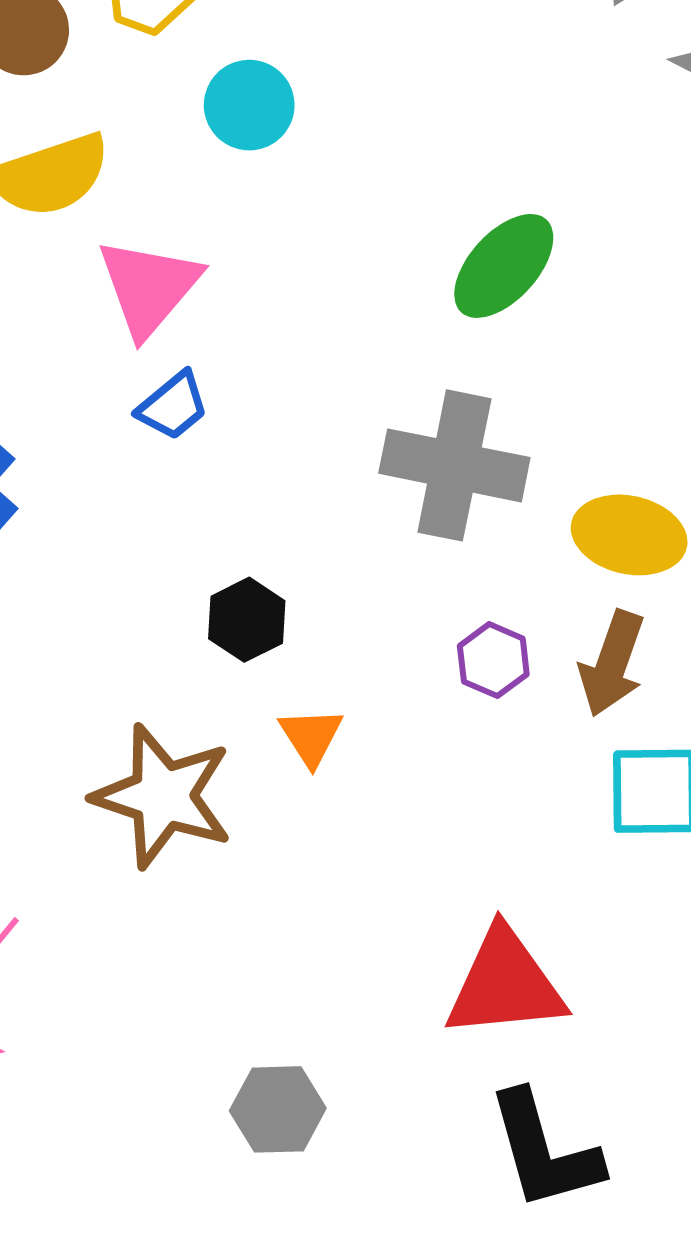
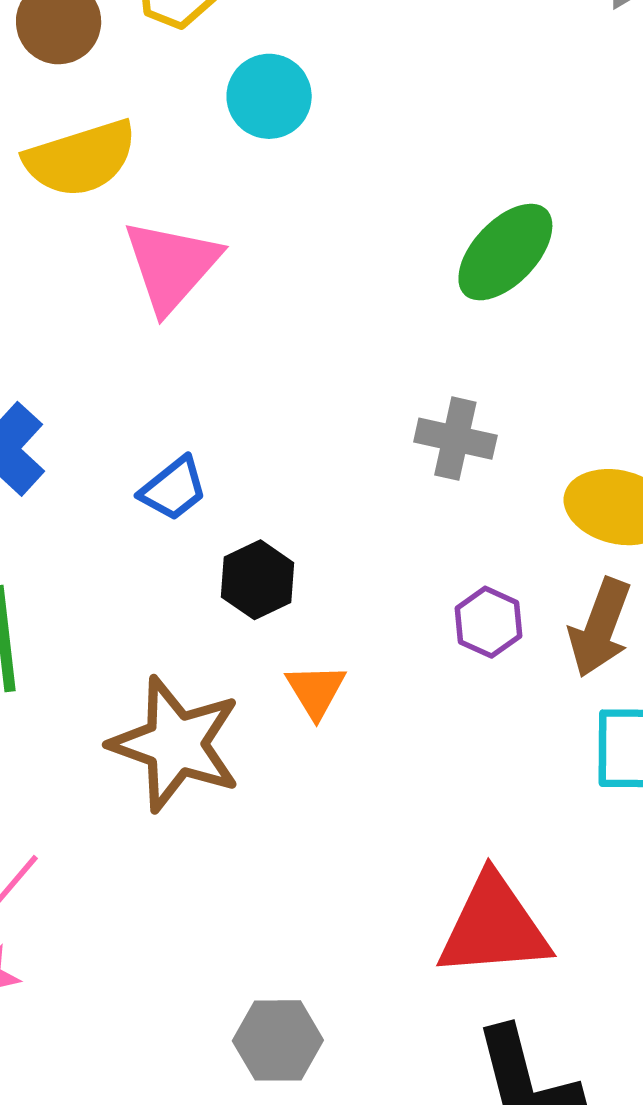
blue trapezoid: (173, 406) -> (173, 489), moved
gray cross: (454, 465) -> (455, 439), size x0.6

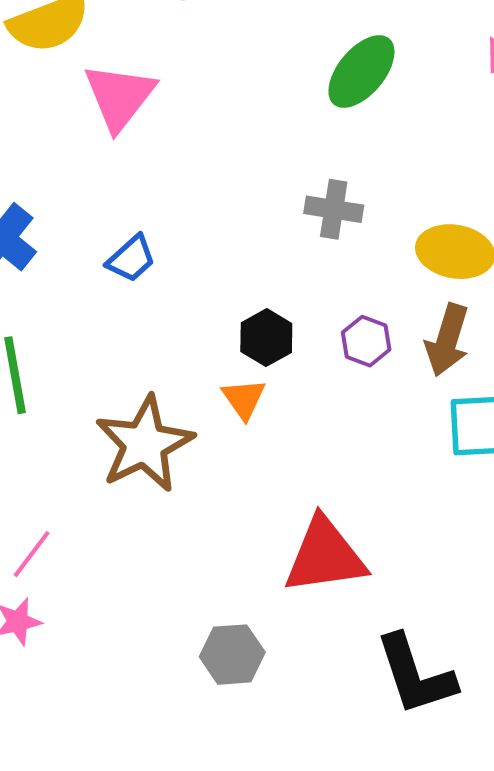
black hexagon: (258, 580) -> (266, 338), moved
brown star: (176, 744) -> (144, 444), turned 30
red triangle: (494, 927) -> (325, 556), moved

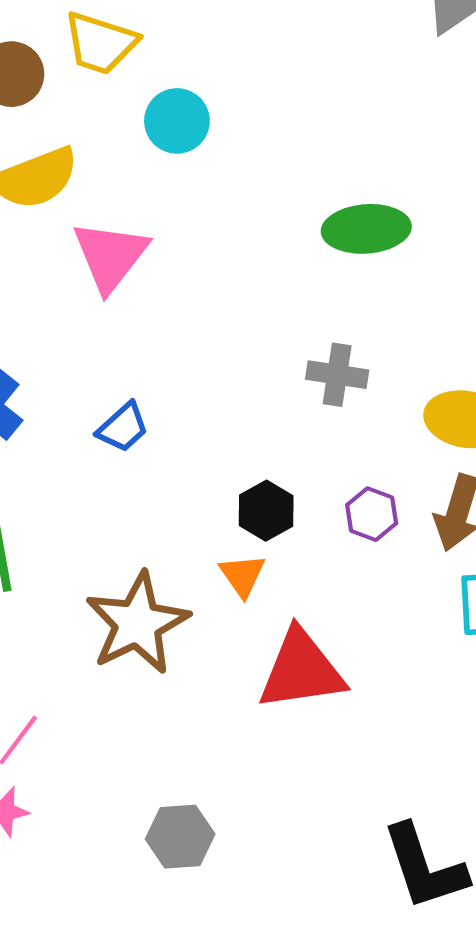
green ellipse: (361, 72) -> (366, 229), turned 46
red triangle: (325, 556) -> (301, 670), moved
gray hexagon: (232, 655) -> (180, 837), moved

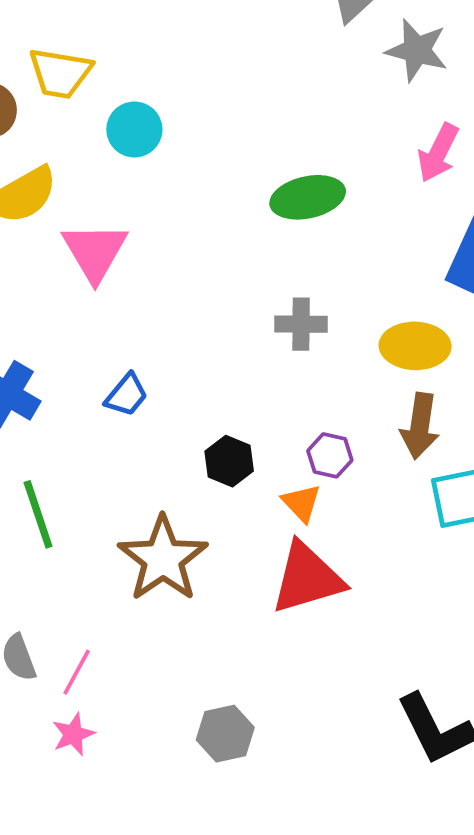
black hexagon: (266, 511) -> (229, 461), moved
purple hexagon: (372, 514) -> (330, 455), moved
orange triangle: (242, 575) -> (302, 503), moved

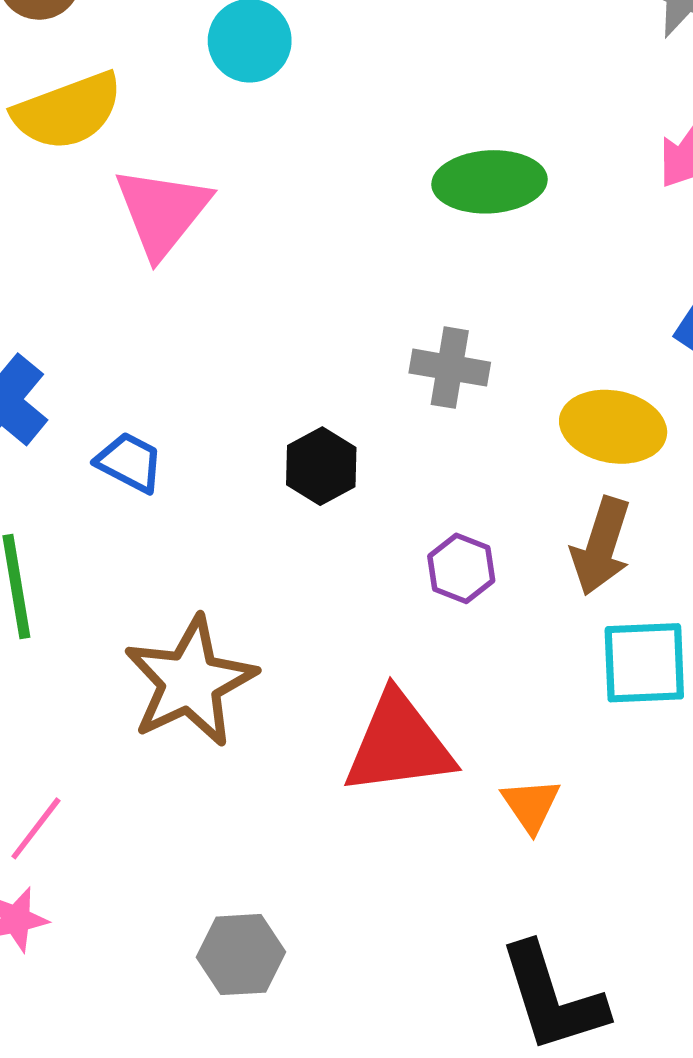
blue trapezoid: (127, 395) -> (130, 462), moved, turned -111
black hexagon: (229, 461) -> (321, 466), moved
orange triangle: (302, 503) -> (531, 805), moved

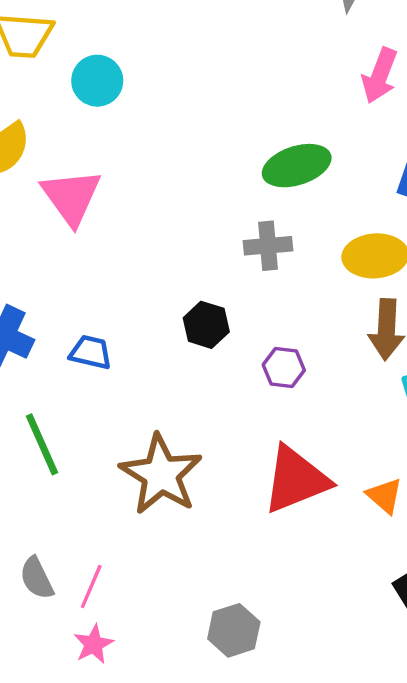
green ellipse: (490, 182) -> (297, 166), moved
purple hexagon: (461, 568) -> (284, 368), moved

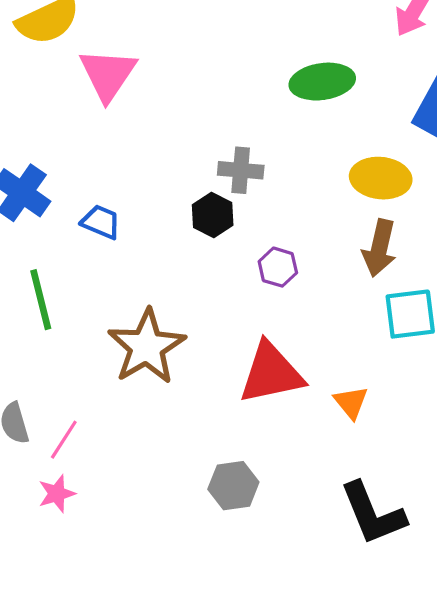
gray cross: (268, 246) -> (241, 170), moved
gray hexagon: (234, 630) -> (233, 486), moved

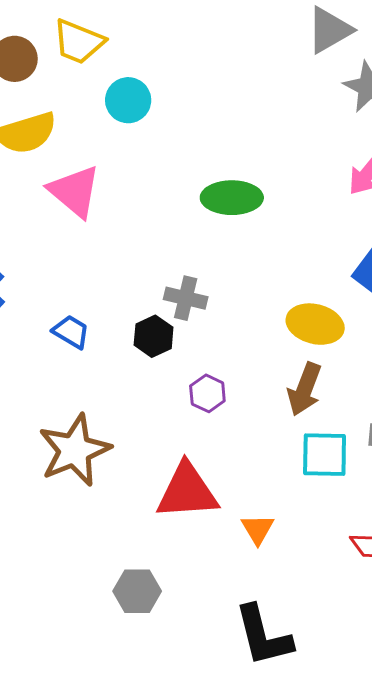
pink triangle: (108, 74) -> (75, 191), turned -32
green ellipse: (322, 82) -> (232, 198), moved
blue trapezoid: (101, 222) -> (71, 332), moved

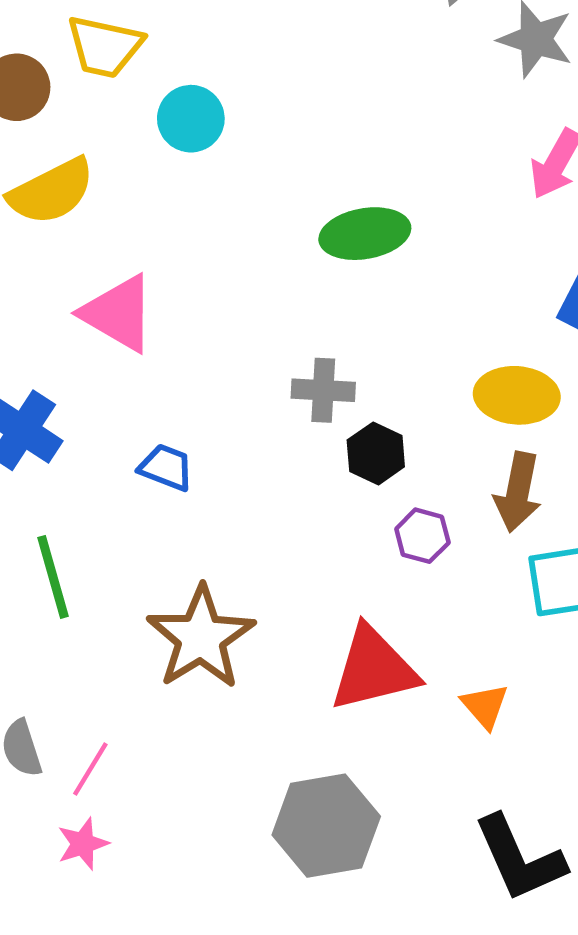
pink triangle: (75, 191) -> (118, 313), moved
black hexagon: (154, 336) -> (376, 453), moved
purple hexagon: (207, 393) -> (422, 536), moved
gray hexagon: (137, 591) -> (326, 826), size x1.5

